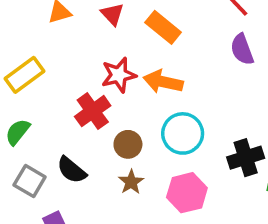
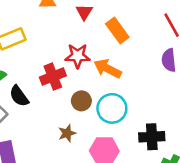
brown circle: (128, 144) -> (81, 101), moved
black semicircle: (72, 170) -> (19, 96), moved

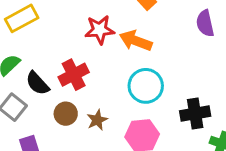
red cross: (53, 77) -> (74, 75), moved
brown circle: (81, 101) -> (66, 114), moved

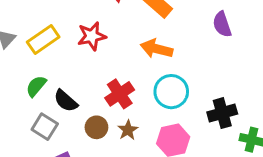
red star: (100, 30) -> (92, 36), moved
red cross: (74, 75) -> (120, 94), moved

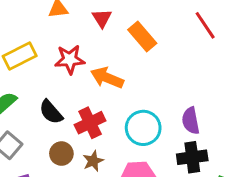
purple semicircle: (222, 24) -> (191, 121), moved
orange arrow: (157, 49) -> (107, 78), moved
black semicircle: (66, 101) -> (51, 112), moved

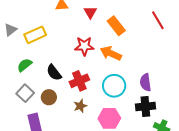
red star: (70, 59) -> (84, 46), moved
orange arrow: (107, 78) -> (111, 53), moved
brown circle: (61, 154) -> (49, 97), moved

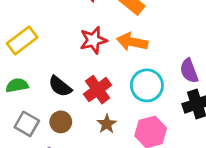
green semicircle: (25, 65) -> (17, 85), turned 42

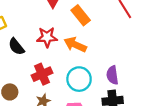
black semicircle: (60, 86) -> (16, 47), moved

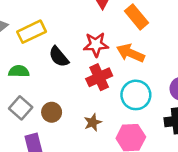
red cross: (42, 74) -> (99, 77), moved

